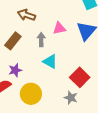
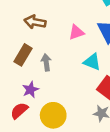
gray arrow: (41, 40) -> (46, 62), moved
cyan triangle: (50, 61) -> (92, 62), moved

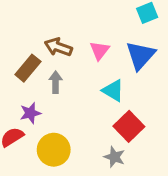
brown arrow: (35, 22) -> (58, 47), moved
pink triangle: (76, 32) -> (99, 50), turned -42

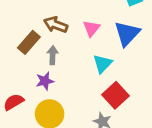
cyan triangle: (113, 91) -> (103, 64), turned 42
purple star: (30, 113) -> (45, 81), moved

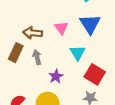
purple star: (45, 81) -> (56, 76), moved

